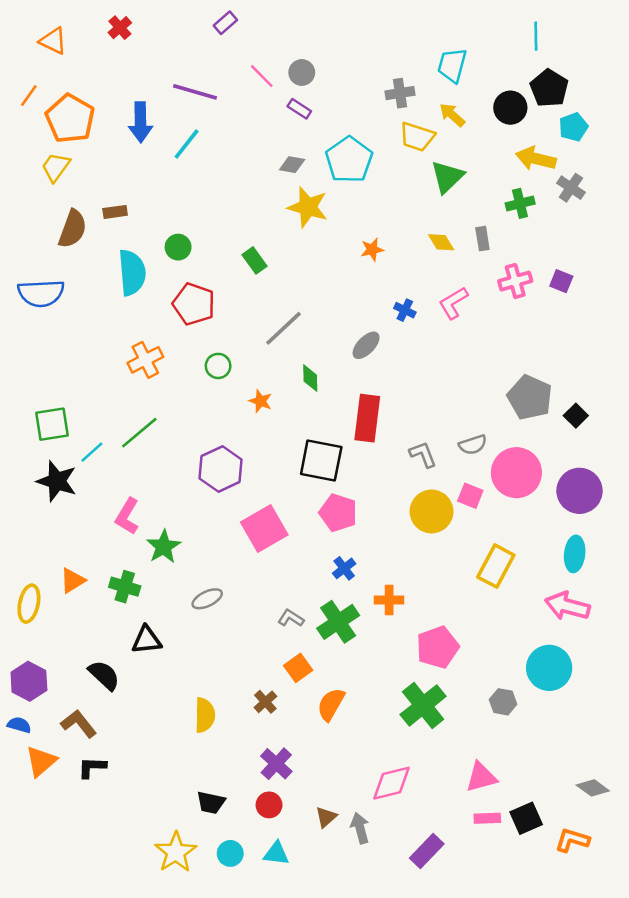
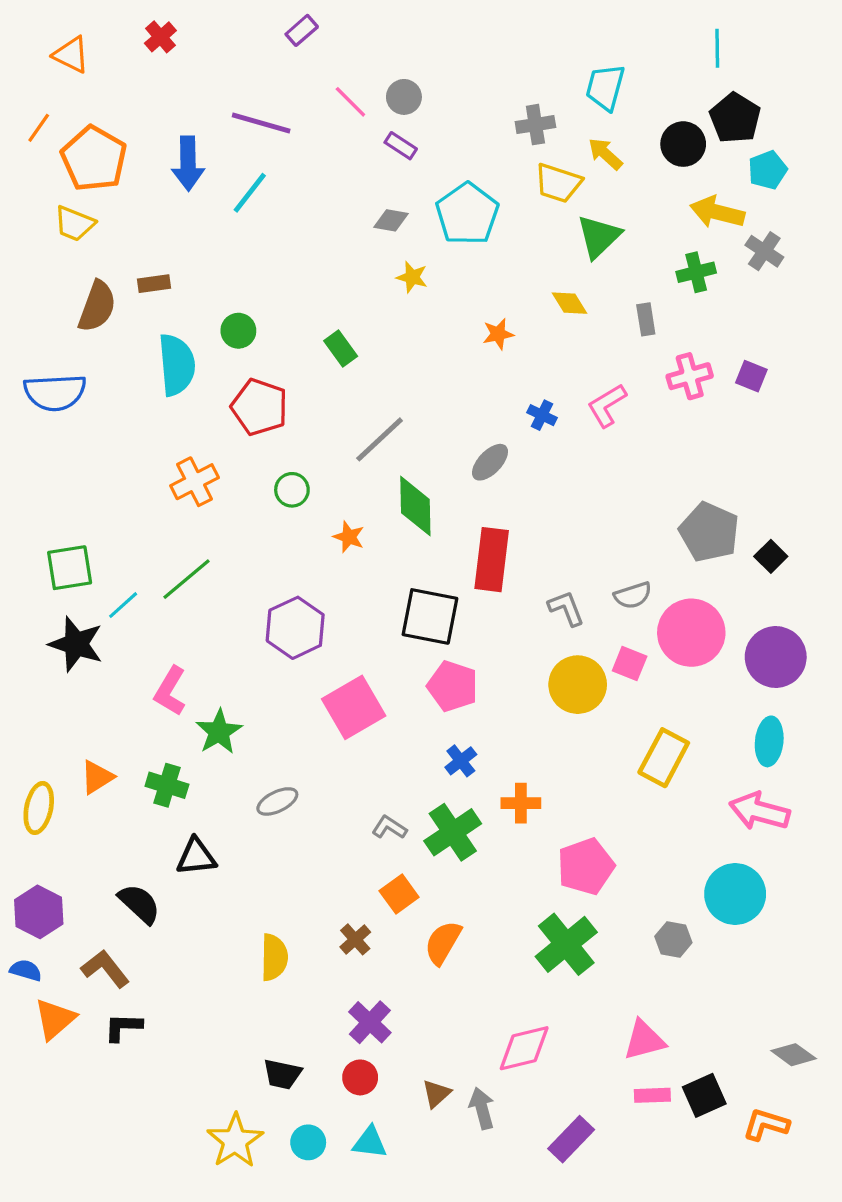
yellow trapezoid: (56, 167) -> (74, 224), turned -104
yellow star: (308, 207) -> (412, 277), size x0.6
yellow diamond: (441, 242) -> (570, 303), moved
green diamond: (310, 378) -> (415, 506), size x1.6

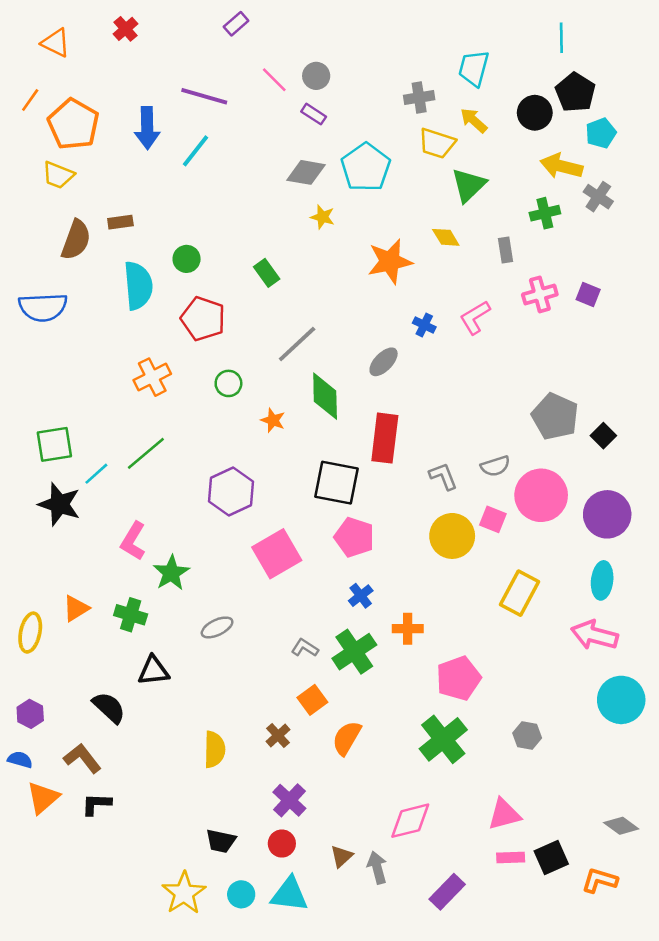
gray diamond: (391, 220) -> (306, 172), size x1.4
orange star: (498, 334) -> (390, 261), size x1.8
cyan circle: (735, 894) -> (621, 700), moved
purple hexagon: (39, 912) -> (30, 714), size x0.7
cyan triangle: (370, 1142) -> (289, 894), size x1.4

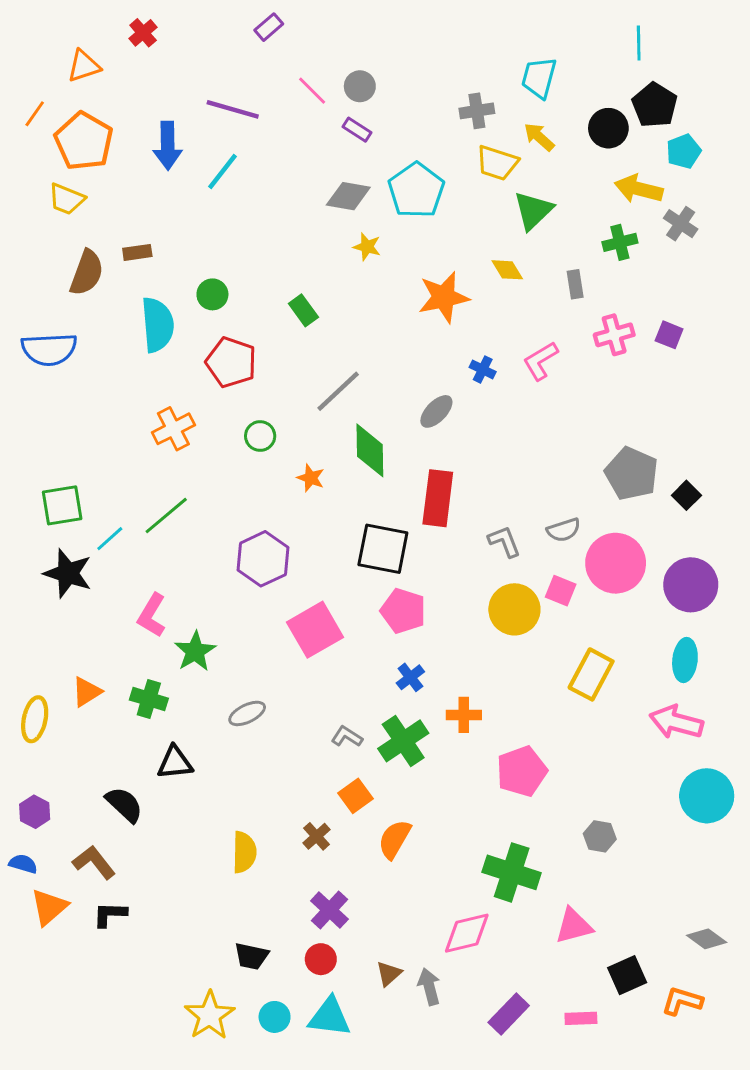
orange triangle: (56, 43) -> (84, 66), moved, turned -44
green cross: (443, 739) -> (512, 872), moved, turned -33
pink rectangle: (511, 857) -> (581, 1018), moved

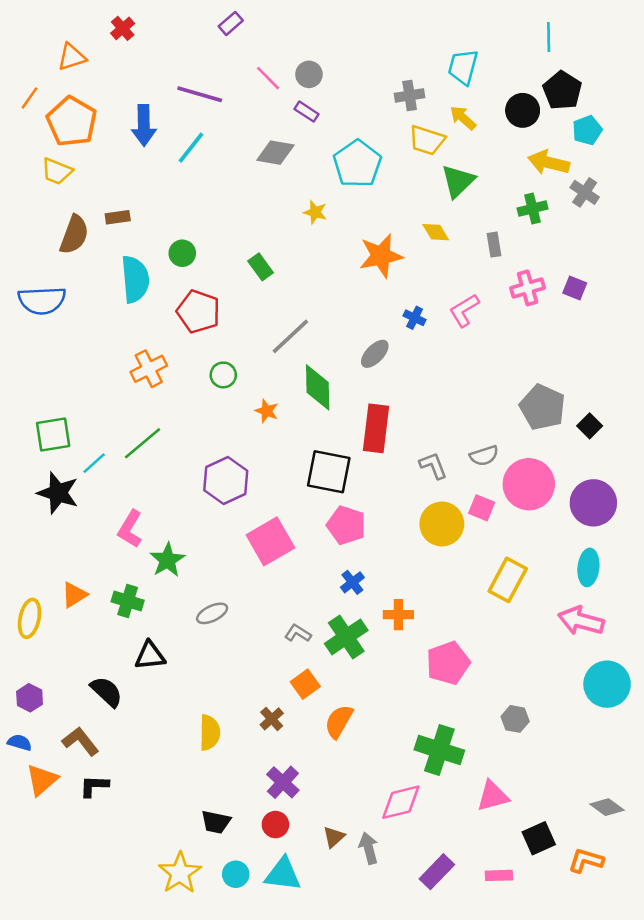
gray diamond: (348, 196) -> (275, 153), moved

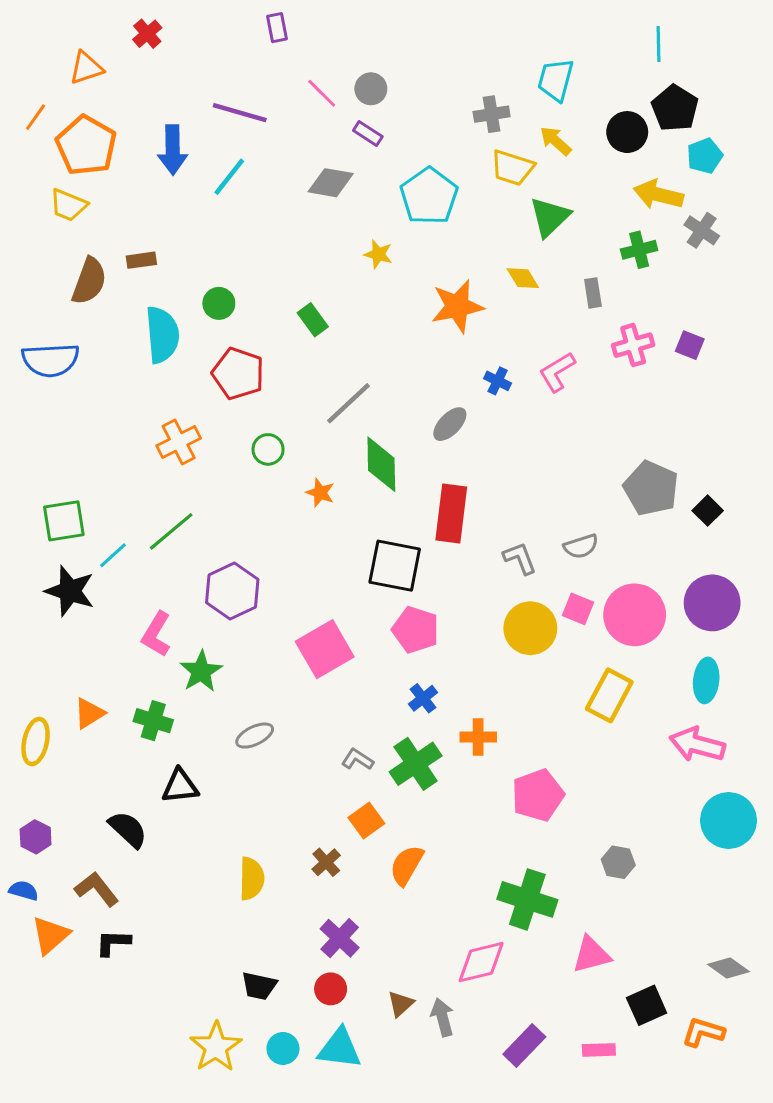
purple rectangle: (231, 23) -> (277, 28), turned -60
purple hexagon: (226, 480) -> (232, 591), moved
pink circle: (529, 484) -> (635, 615), moved

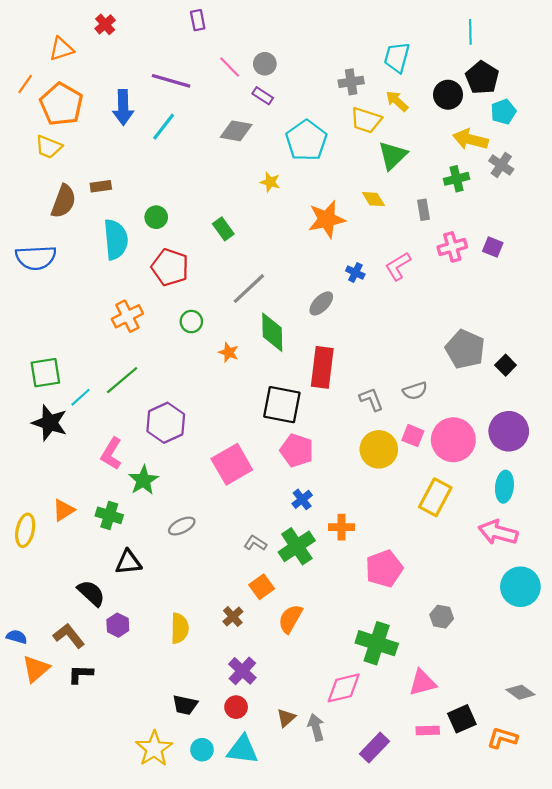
purple hexagon: (36, 837) -> (118, 625), moved
pink rectangle: (599, 1050) -> (428, 731), moved

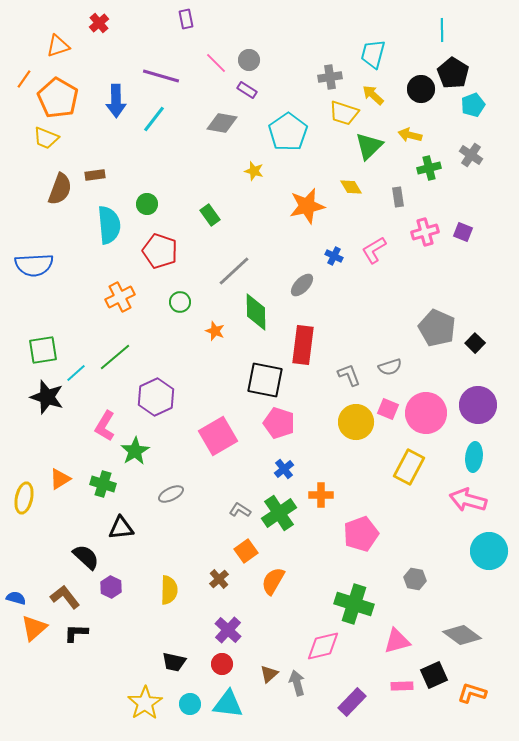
yellow arrow: (470, 139) -> (410, 135), moved, size x0.7
blue semicircle: (36, 258) -> (34, 265), moved
gray diamond: (520, 692) -> (462, 635), moved, size x1.4

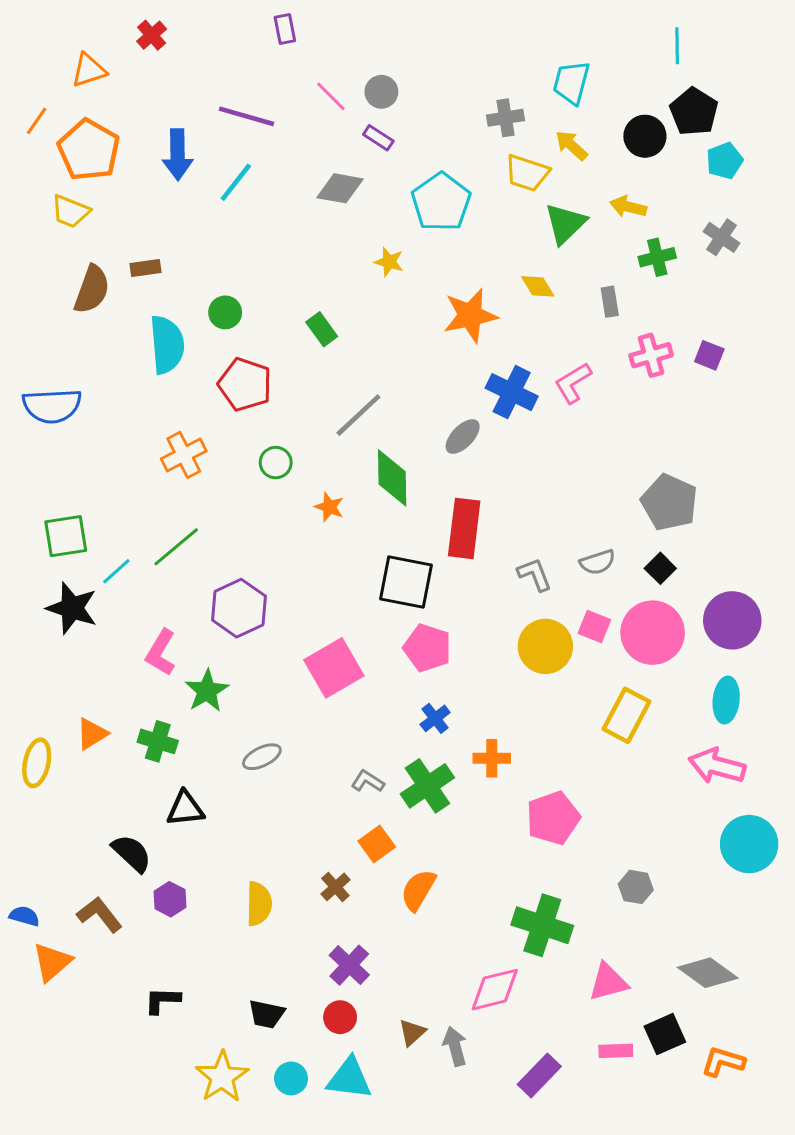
blue cross: (334, 256) -> (512, 392), size x1.8
black square: (475, 343) -> (660, 568), moved
black L-shape: (76, 633) -> (162, 1000), moved

